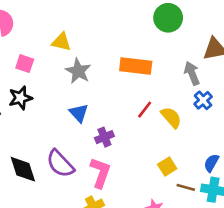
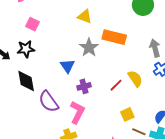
yellow triangle: (61, 42) -> (85, 16), moved
gray star: (78, 71) -> (89, 48), moved
red line: (145, 110) -> (116, 85), moved
black diamond: (23, 169) -> (26, 81), moved

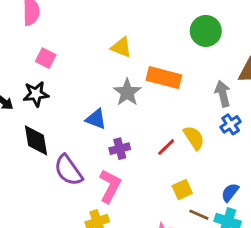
blue triangle: (67, 66) -> (96, 119), turned -35

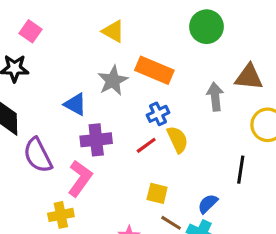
blue cross: (231, 124) -> (158, 114), moved
purple cross: (120, 149) -> (96, 140), size x1.4
yellow square: (182, 190) -> (157, 193), turned 30

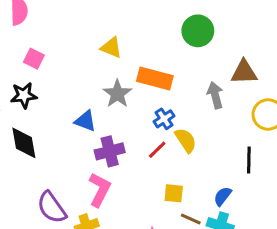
purple semicircle: (38, 155) -> (52, 207), moved

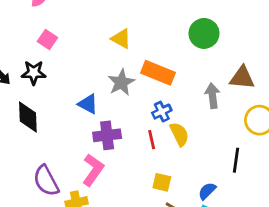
red line: (157, 150) -> (152, 140), turned -66

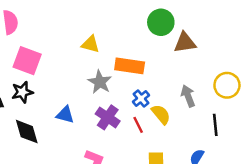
pink square: (47, 39) -> (27, 61), size x1.6
brown triangle: (242, 78) -> (185, 43), moved
gray arrow: (212, 96) -> (188, 96), moved
blue triangle: (88, 104) -> (65, 115), moved
purple cross: (107, 135) -> (108, 117), moved, turned -35

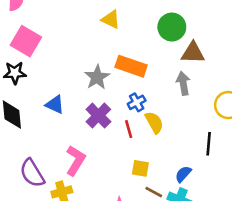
yellow triangle: (90, 44) -> (111, 20), moved
gray arrow: (188, 96) -> (183, 83), moved

